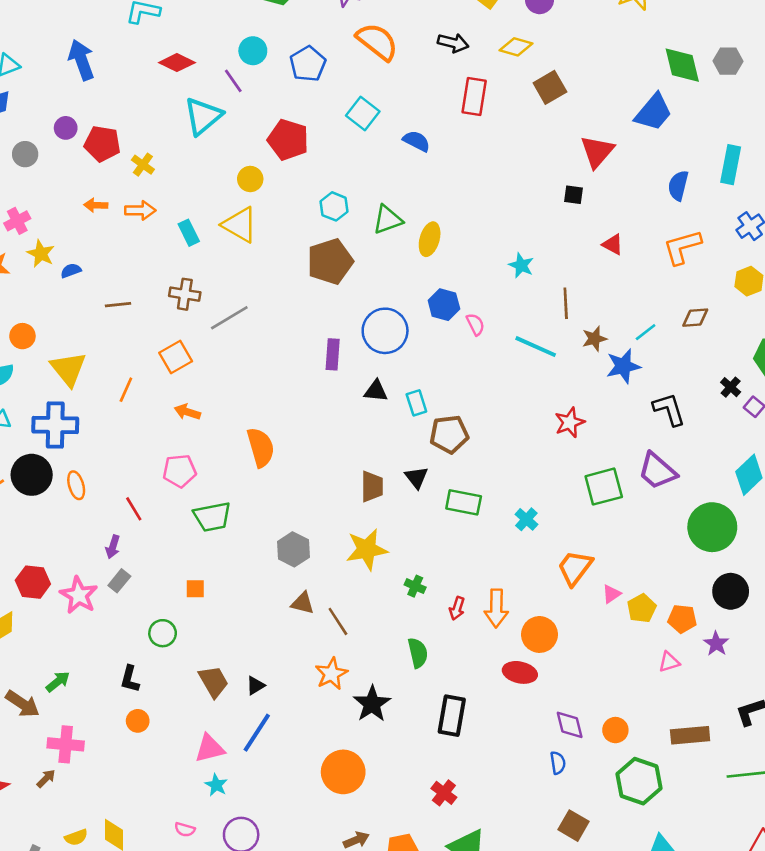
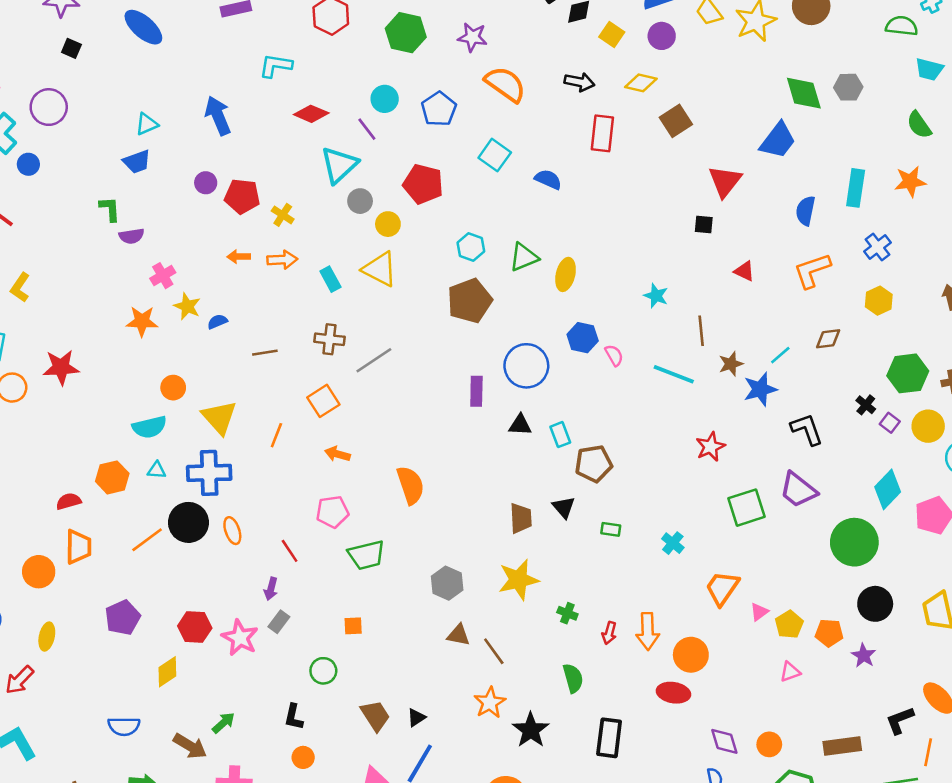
gray circle: (25, 154) -> (360, 201), moved
green rectangle: (464, 502) -> (611, 529), size x0.6
pink triangle: (669, 662) -> (790, 672), moved

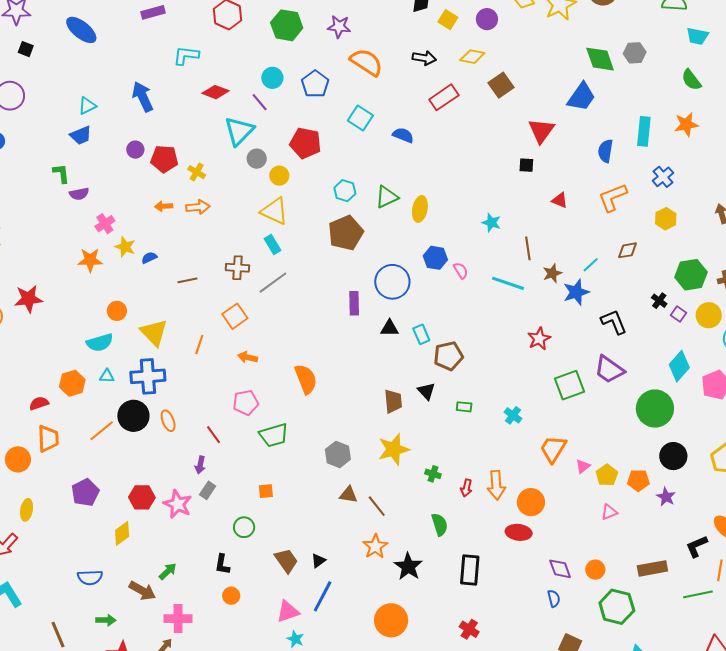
red rectangle: (602, 133) -> (444, 97), turned 52
cyan rectangle: (330, 279) -> (273, 244), moved

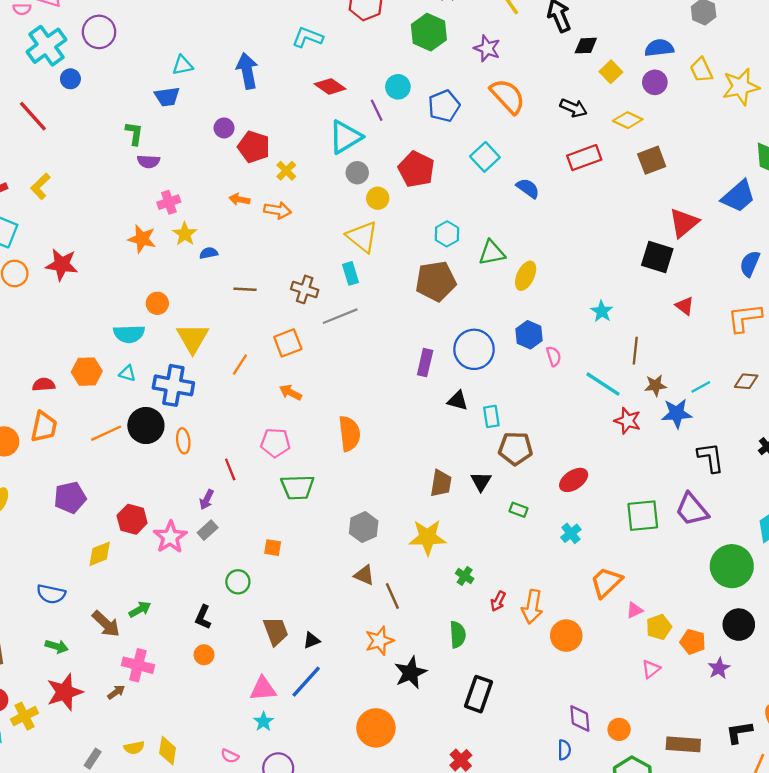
black square: (526, 165) -> (657, 257), size x1.8
red star: (539, 339) -> (628, 421), moved, turned 30
pink triangle: (609, 512) -> (651, 669), turned -30
red ellipse: (519, 532) -> (574, 480), moved, turned -55

